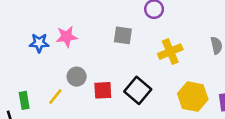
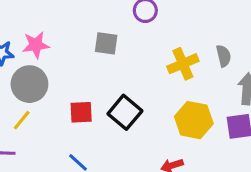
yellow cross: (170, 52) -> (183, 64), moved
gray circle: (77, 77) -> (29, 84), moved, size x1.5

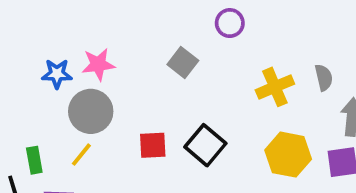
gray square: (106, 43) -> (183, 63), turned 30

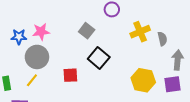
yellow cross: (275, 87) -> (140, 32), moved
black square: (205, 145) -> (99, 58), moved

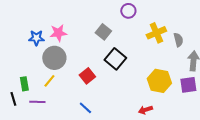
red square: (70, 75) -> (87, 76), turned -35

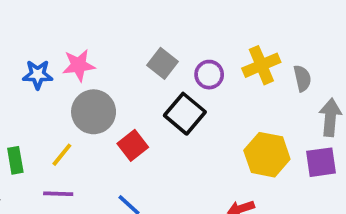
purple circle: (128, 11) -> (209, 75), moved
gray circle: (54, 58) -> (94, 112), moved
purple line: (37, 102) -> (58, 194), moved

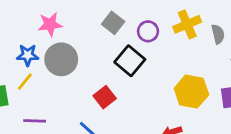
blue star: (38, 75) -> (28, 55), moved
red square: (133, 145) -> (105, 97), moved
yellow line: (62, 155) -> (25, 82), moved

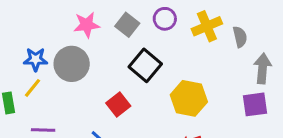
pink star: (50, 24) -> (87, 25), moved
purple circle: (148, 31) -> (165, 19), moved
yellow hexagon: (191, 92) -> (189, 98), moved

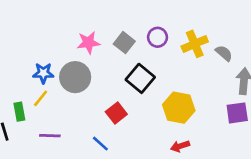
gray semicircle: (240, 37) -> (224, 53), turned -36

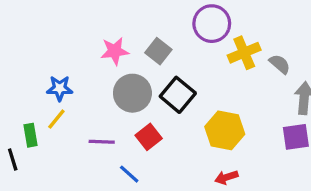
purple circle: (158, 37) -> (212, 24), moved, size x1.5
gray circle: (75, 77) -> (132, 93), moved
purple line: (50, 136) -> (102, 142), moved

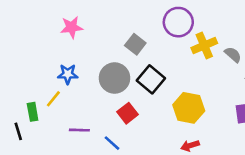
pink star: (115, 51) -> (72, 27), moved
blue star: (60, 88) -> (68, 74), moved
purple line: (102, 142) -> (79, 130), moved

